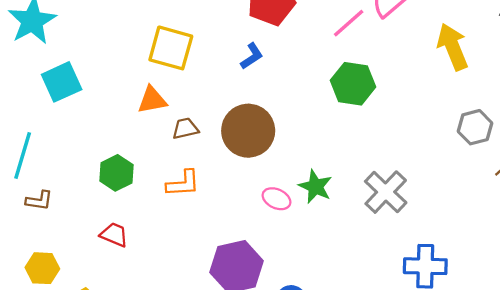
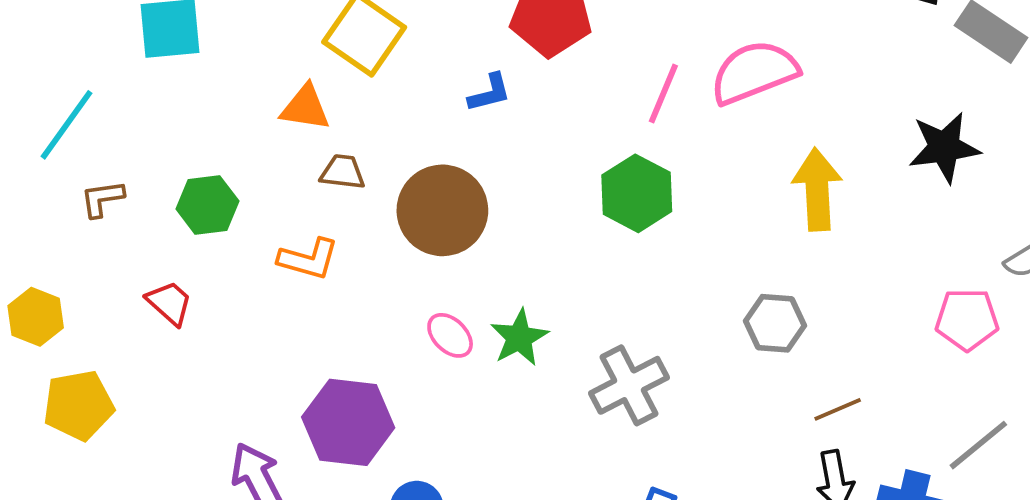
pink line: (349, 23) -> (663, 93), turned -45
gray hexagon: (475, 127) -> (775, 323), moved
brown L-shape: (39, 200) -> (102, 199), moved, turned 144

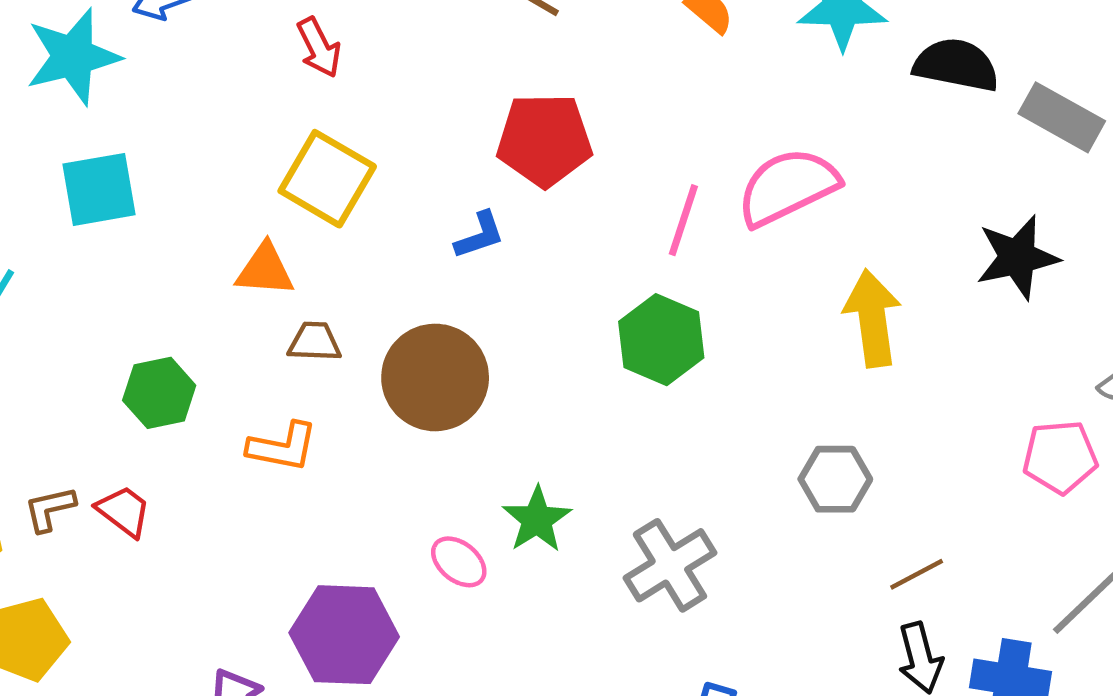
brown L-shape: (102, 199) -> (50, 509), moved
pink ellipse: (450, 335) -> (459, 562), moved

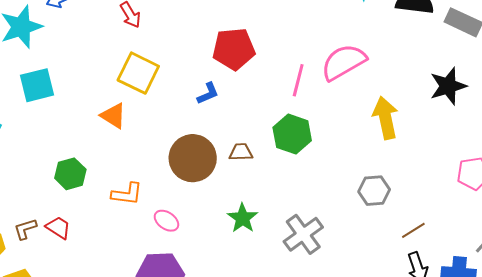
orange triangle: (265, 270) -> (113, 116), turned 32
brown trapezoid: (315, 342) -> (241, 152), moved
pink ellipse: (459, 562) -> (166, 221), moved

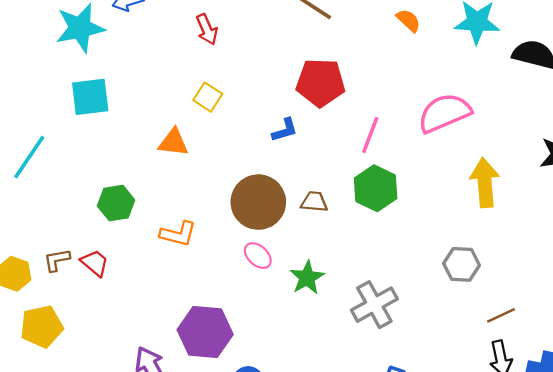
yellow square: (138, 73) -> (208, 97), size x0.6
pink line: (298, 80) -> (370, 135), moved
orange triangle: (113, 116) -> (173, 142), turned -32
pink ellipse: (166, 221) -> (258, 256), moved

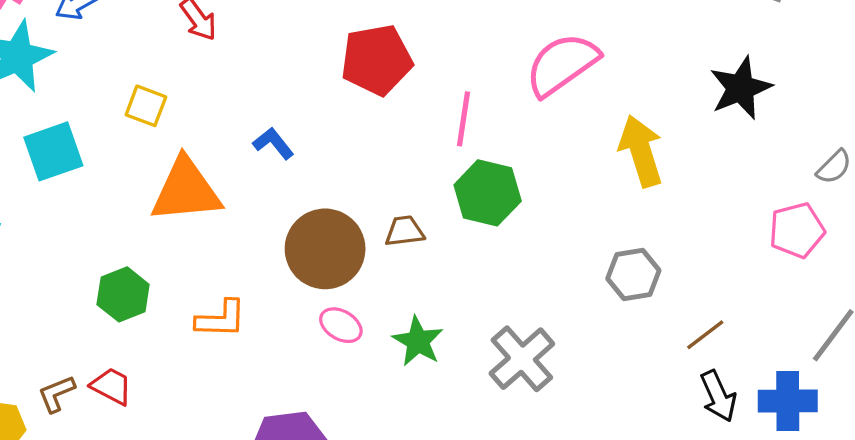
yellow square: (208, 97) -> (146, 106), moved
blue L-shape: (285, 130) -> (273, 143), moved, turned -100
orange triangle: (173, 142) -> (186, 190), size x1.6

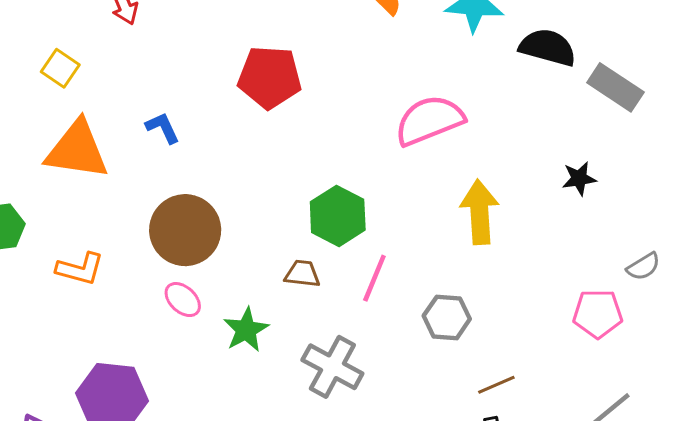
black star: (741, 88) -> (579, 178), size x0.6
pink line: (463, 119) -> (374, 278), moved
brown trapezoid: (405, 231) -> (302, 274), moved
gray cross: (522, 359) -> (332, 367), turned -34

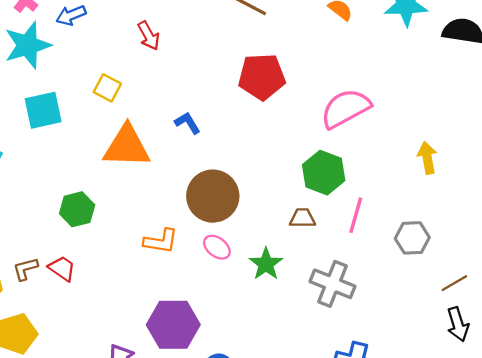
pink semicircle: (429, 120) -> (346, 108), moved
yellow arrow: (479, 212) -> (427, 158), size x0.7
orange L-shape: (80, 269) -> (161, 241), moved

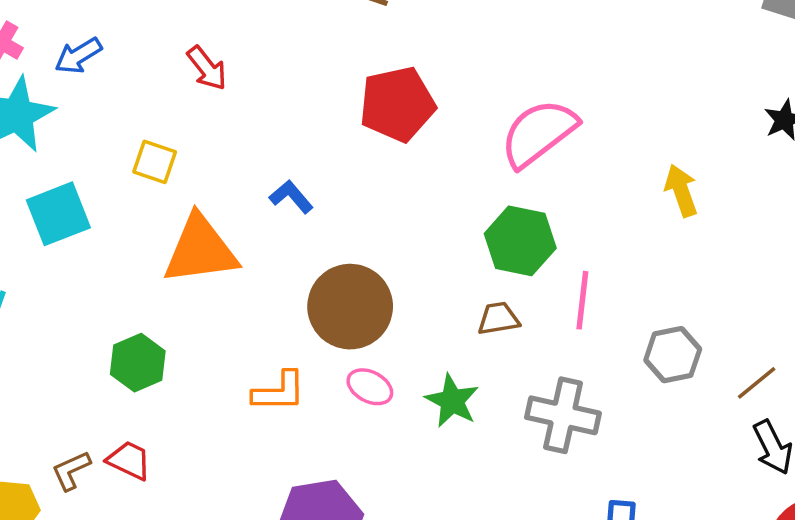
gray hexagon: (412, 238) -> (673, 355), moved

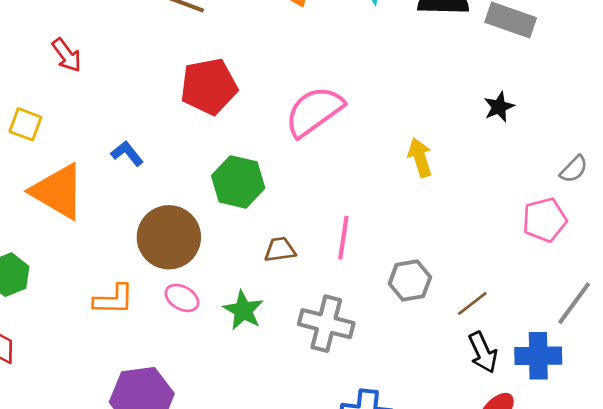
green hexagon: (520, 241) -> (238, 182), moved
orange triangle: (200, 250) -> (58, 191), turned 36

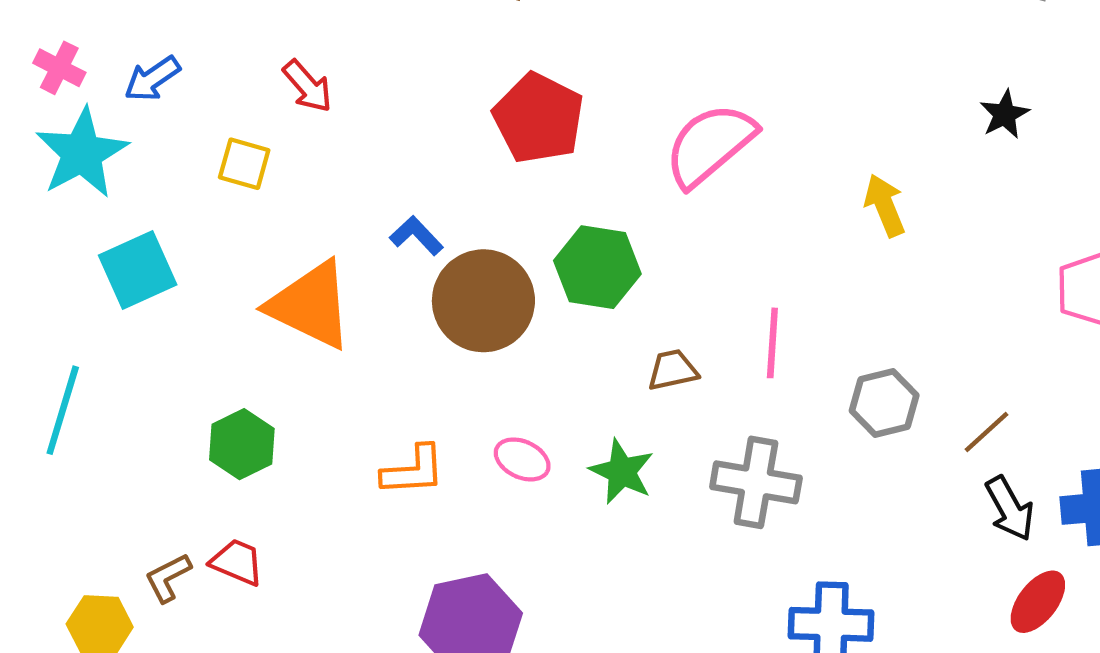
red pentagon: (209, 86) -> (538, 118), turned -30
yellow square: (25, 124) -> (244, 164), moved
brown circle: (169, 237) -> (483, 301), moved

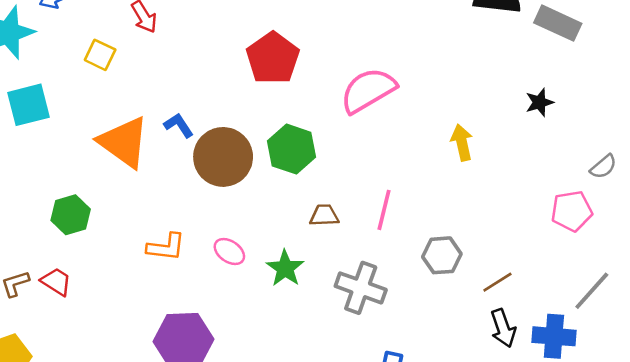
blue L-shape: (416, 236) -> (179, 125), moved

